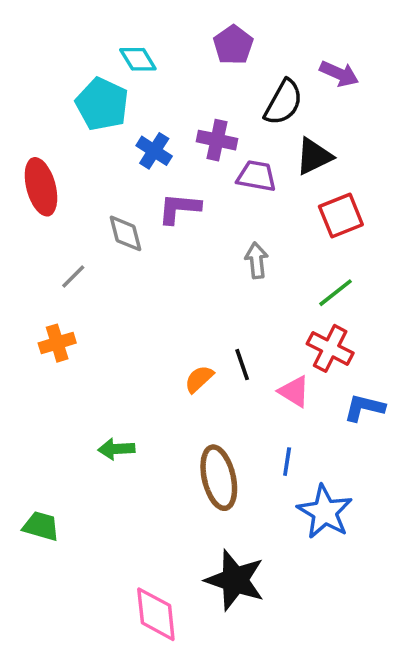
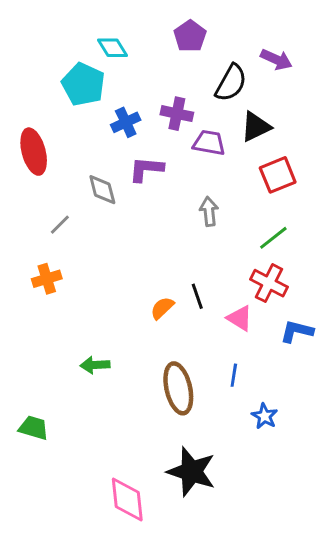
blue cross: (154, 151) -> (126, 122), turned 32
blue star: (325, 512) -> (265, 416), size x0.6

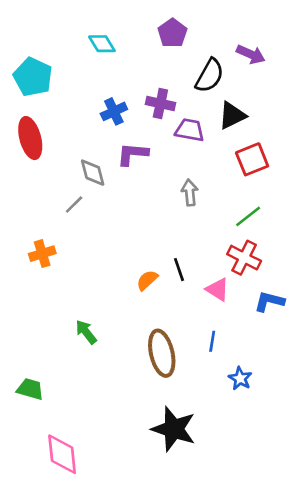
cyan pentagon: (83, 84) -> (33, 77), moved
gray line: (60, 225) -> (74, 204), moved
green arrow: (95, 365) -> (86, 332), turned 55
pink diamond: (127, 499) -> (62, 454), moved

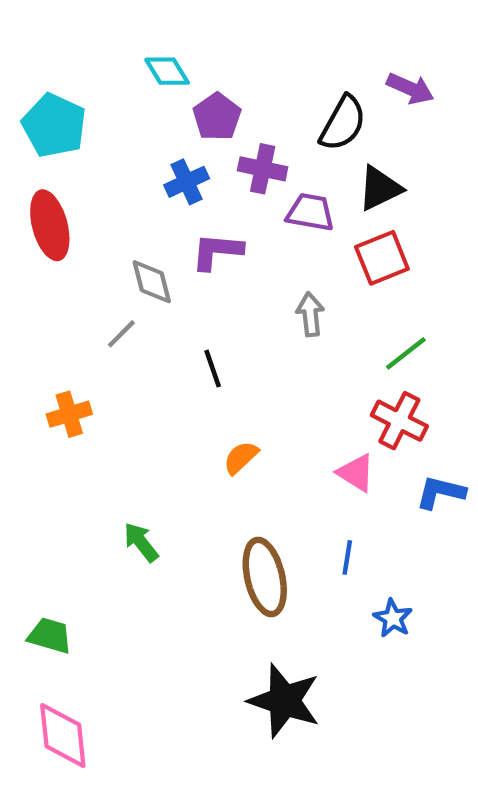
purple pentagon: (172, 33) -> (217, 117), moved
red square: (252, 159) -> (382, 258), moved
black line: (179, 270) -> (213, 369), moved
pink diamond: (62, 454) -> (63, 735), moved

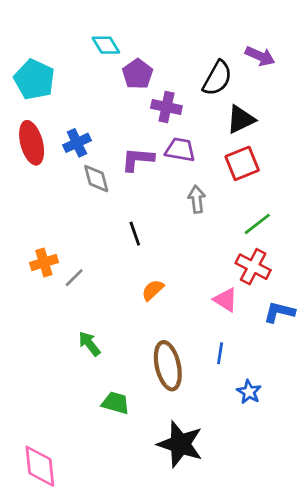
blue cross: (187, 182) -> (77, 143), moved
purple trapezoid: (310, 212) -> (180, 150), moved
gray line: (121, 334) -> (74, 278), moved
green trapezoid: (50, 636) -> (116, 403), moved

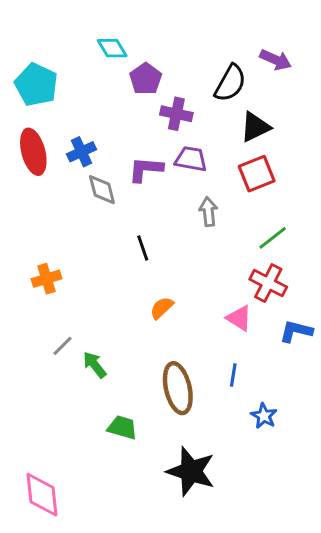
gray line: (74, 278) -> (63, 346), moved

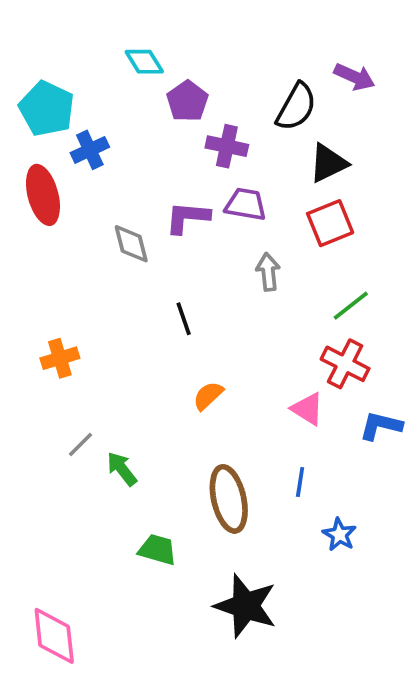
blue cross: (81, 152) -> (90, 150), moved

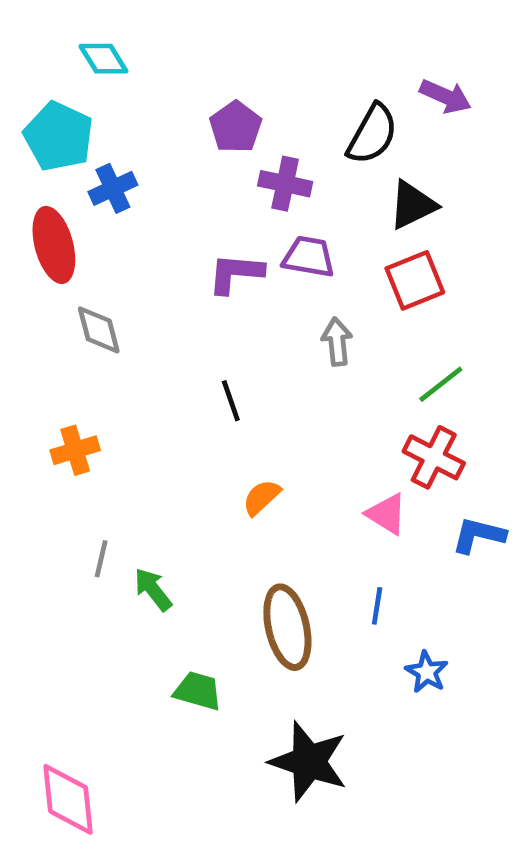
cyan diamond: (144, 62) -> (103, 59), moved
gray diamond: (131, 244) -> (99, 330), moved
gray line: (81, 444) -> (101, 559), turned -32

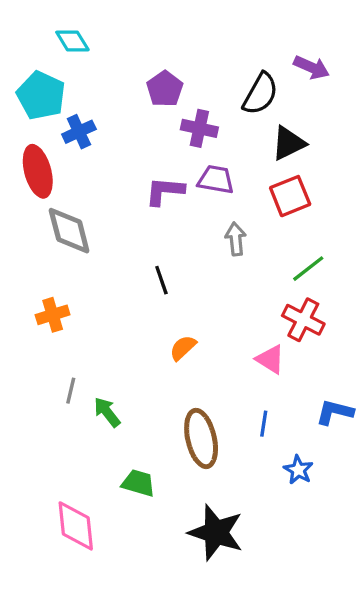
gray diamond: (99, 330) -> (69, 231), size x1.4
blue L-shape: (479, 535) -> (335, 412), moved
pink diamond: (68, 799) -> (76, 526), moved

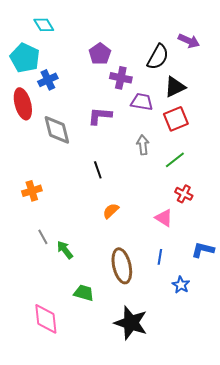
purple trapezoid: (216, 180) -> (142, 102), moved
gray diamond: (69, 231) -> (57, 130), moved
green line: (308, 269) -> (175, 160), moved
red cross: (303, 320) -> (184, 194), size x0.7
gray line: (71, 391) -> (43, 237), turned -42

